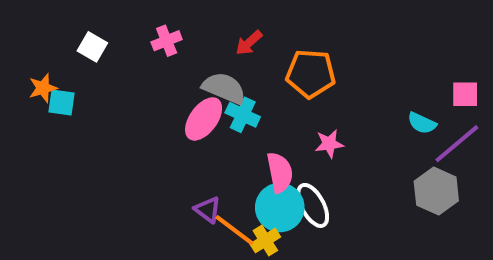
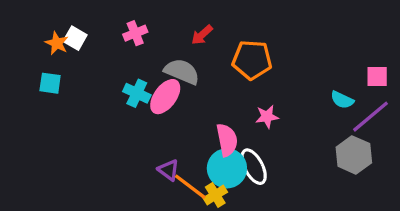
orange star: (43, 88) -> (57, 43), moved, turned -30
cyan cross: (243, 115) -> (137, 93), moved

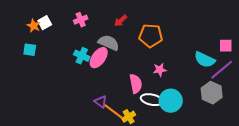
white square: (75, 38) -> (45, 23), turned 32
cyan semicircle: (342, 100) -> (205, 60), size x1.5
white ellipse: (254, 167) -> (152, 100), turned -50
cyan circle: (227, 168) -> (171, 101), moved

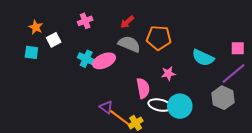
white square: (45, 23) -> (54, 40), moved
gray semicircle: (109, 43) -> (129, 44), moved
pink ellipse: (99, 58) -> (104, 61), turned 30
cyan semicircle: (205, 60) -> (203, 58), moved

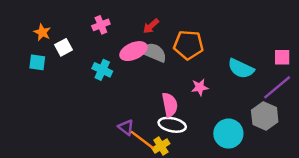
pink ellipse: (104, 61) -> (133, 51), moved
white ellipse: (160, 105) -> (172, 125), moved
cyan circle: (180, 106) -> (228, 134), moved

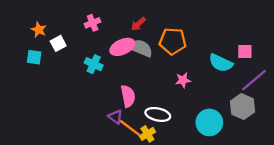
pink square: (282, 57) -> (245, 51), moved
pink semicircle: (170, 105) -> (128, 96), moved

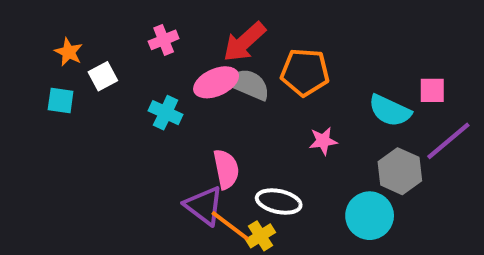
red arrow: (138, 24) -> (244, 42), size x1.6
gray hexagon: (243, 106) -> (400, 171), moved
purple triangle: (115, 117) -> (204, 206), size x1.5

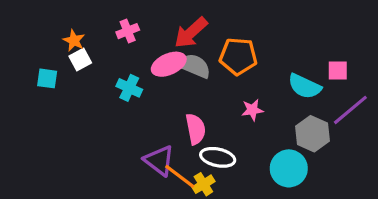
orange star: (69, 52) -> (74, 40), moved
pink semicircle: (226, 169) -> (196, 129), moved

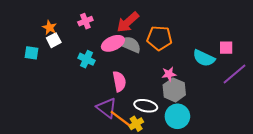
pink semicircle: (196, 129) -> (119, 81), moved
gray hexagon: (312, 134) -> (174, 90), moved
cyan circle: (289, 168) -> (177, 116), moved

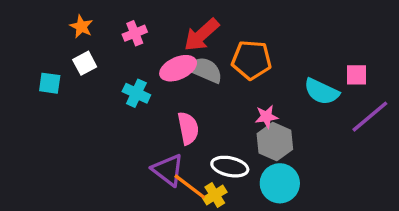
orange star: (49, 27) -> (81, 27), moved

